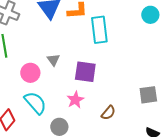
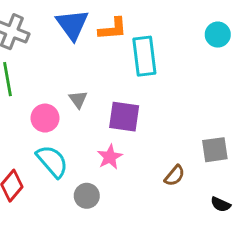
brown semicircle: (108, 113) -> (175, 176), moved

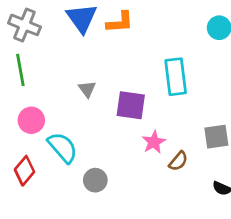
cyan rectangle: (144, 56) -> (176, 77), moved
pink circle: (45, 118) -> (31, 120), moved
pink star: (110, 157) -> (154, 142), moved

